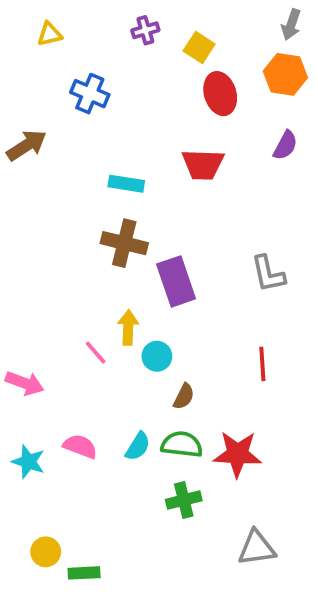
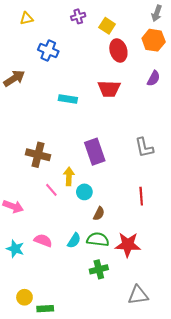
brown cross: (124, 243) -> (38, 155), moved

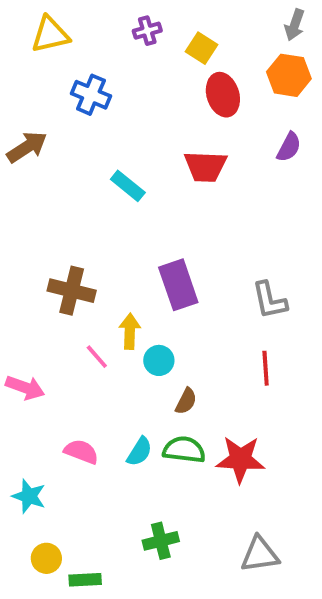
yellow triangle: (27, 18) -> (50, 35), size x1.5
cyan rectangle: (68, 99) -> (128, 186), turned 30
gray L-shape: (144, 148) -> (269, 300), moved
cyan star: (15, 249) -> (29, 496), moved
green cross: (99, 269) -> (161, 541), moved

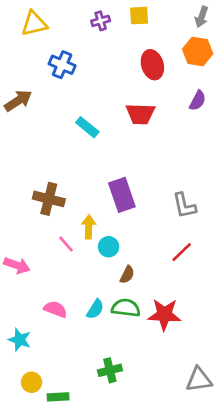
yellow square: (202, 48) -> (139, 16), moved, turned -36
red line: (266, 368) -> (182, 252), turned 50
gray triangle: (260, 554) -> (199, 380), moved

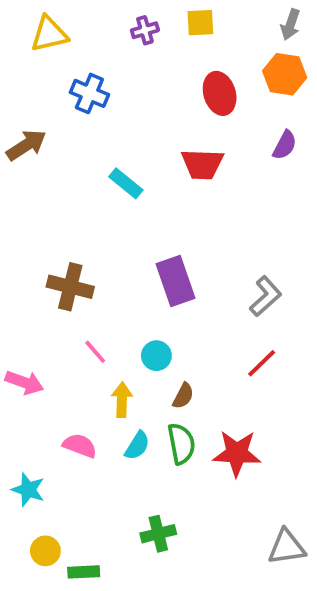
gray L-shape: (184, 206) -> (266, 296), turned -120
yellow arrow: (89, 227) -> (122, 400), moved
green semicircle: (126, 308) -> (181, 444), turned 72

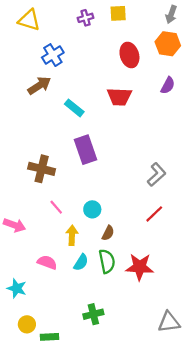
yellow triangle: (49, 34) -> (29, 20), turned 30
blue cross: (89, 93) -> (53, 55), turned 35
brown arrow: (26, 145) -> (39, 85), moved
purple rectangle: (176, 281) -> (86, 150), moved

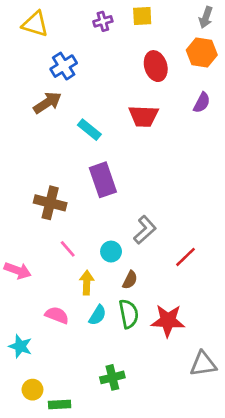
gray L-shape: (157, 174) -> (145, 230), moved
gray triangle: (169, 322) -> (203, 364), moved

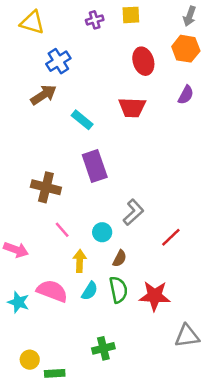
pink semicircle: (57, 315) -> (52, 291), size x1.4
cyan star: (20, 346) -> (18, 302), moved

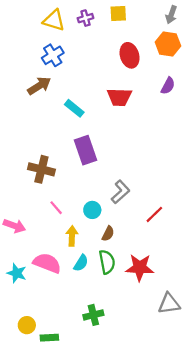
yellow triangle: (32, 22) -> (54, 20), moved

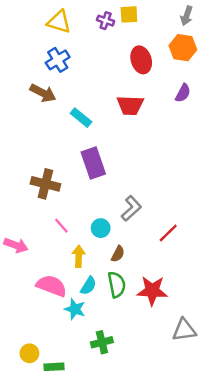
purple cross: (85, 18) -> (106, 21), moved, turned 35
brown arrow: (39, 86) -> (43, 93), turned 60
cyan star: (17, 273) -> (75, 309), moved

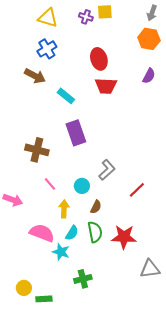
red ellipse: (141, 60) -> (99, 59), moved

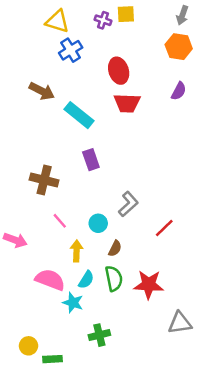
blue cross: (47, 49) -> (71, 50), moved
cyan rectangle: (66, 96) -> (79, 115), size x1.4
purple rectangle: (76, 133) -> (91, 160), size x0.7

